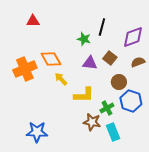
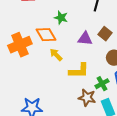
green star: (84, 39) -> (61, 18), moved

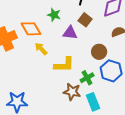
green star: (61, 18) -> (54, 15), moved
brown square: (105, 34) -> (85, 20), moved

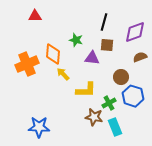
brown square: (85, 20) -> (107, 45), turned -32
orange diamond: (31, 29) -> (53, 54), turned 35

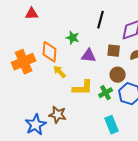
brown square: (107, 45) -> (114, 51), moved
green cross: (109, 103) -> (106, 93), moved
brown star: (94, 117) -> (58, 115), moved
blue star: (39, 127) -> (36, 125), turned -30

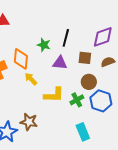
black line: (101, 20) -> (66, 38), moved

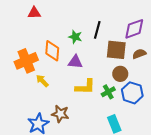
brown square: (85, 58) -> (116, 50), size x1.5
purple triangle: (60, 63) -> (75, 62), moved
yellow arrow: (31, 79) -> (42, 81), moved

